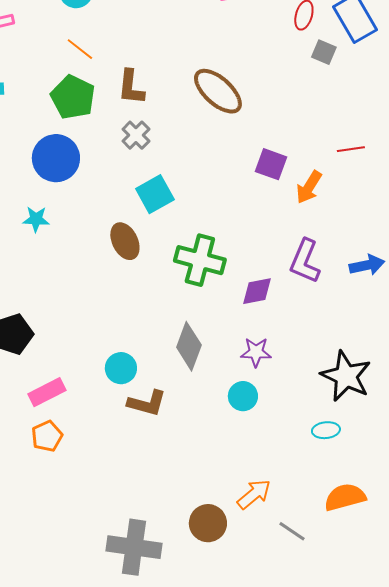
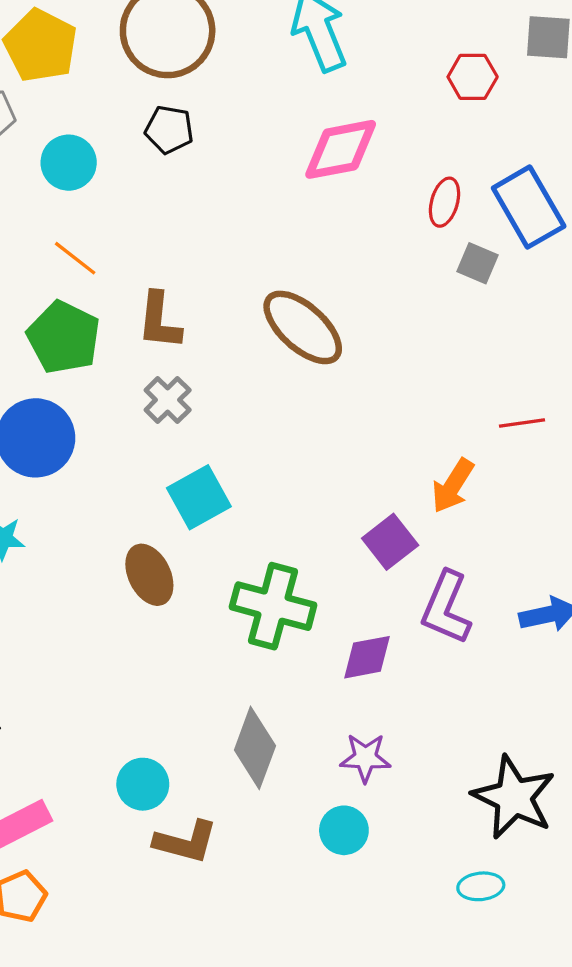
purple square: (271, 164) -> (390, 542), moved, turned 32

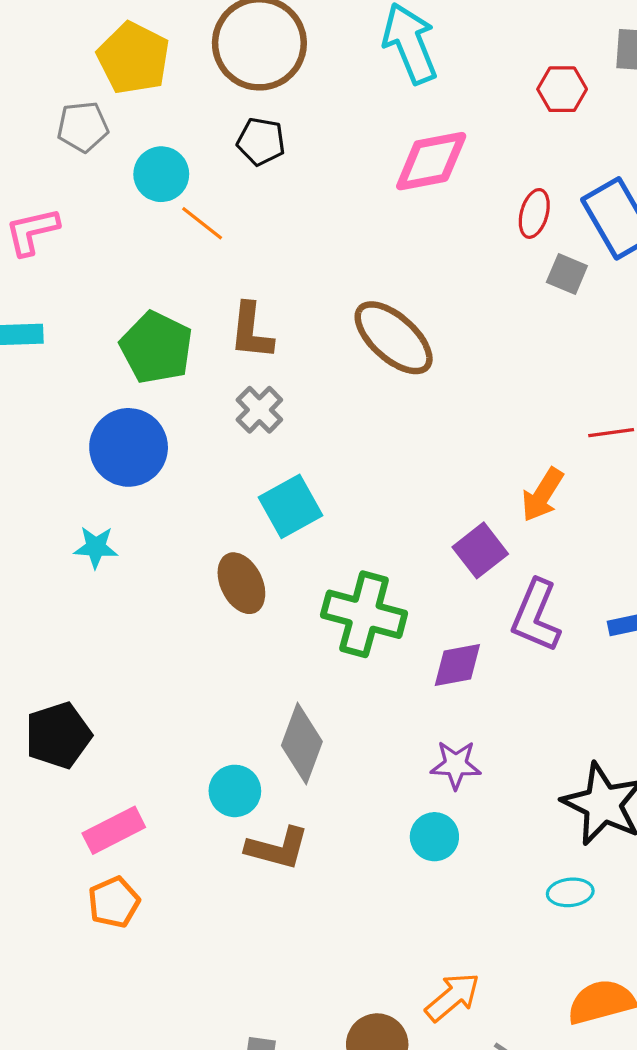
orange line: (75, 258) -> (202, 223), moved
gray diamond: (255, 748) -> (302, 743), moved

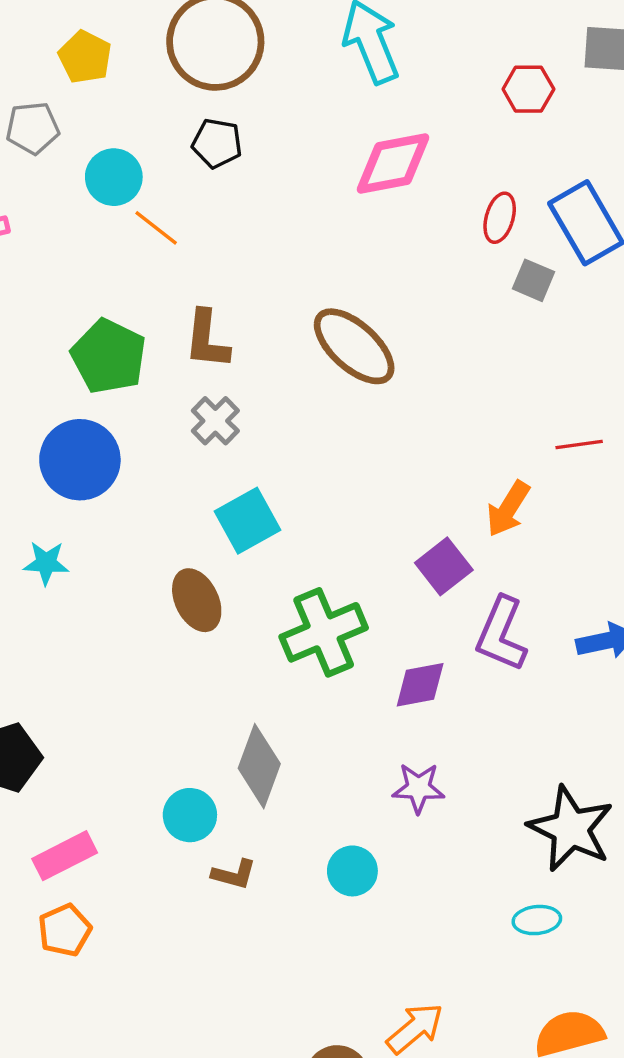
yellow pentagon: (133, 58) -> (85, 57), size x0.7
green cross: (364, 614) -> (324, 632), turned -38
cyan circle: (434, 837) -> (352, 871), moved
brown L-shape: (277, 848) -> (234, 874), size x0.7

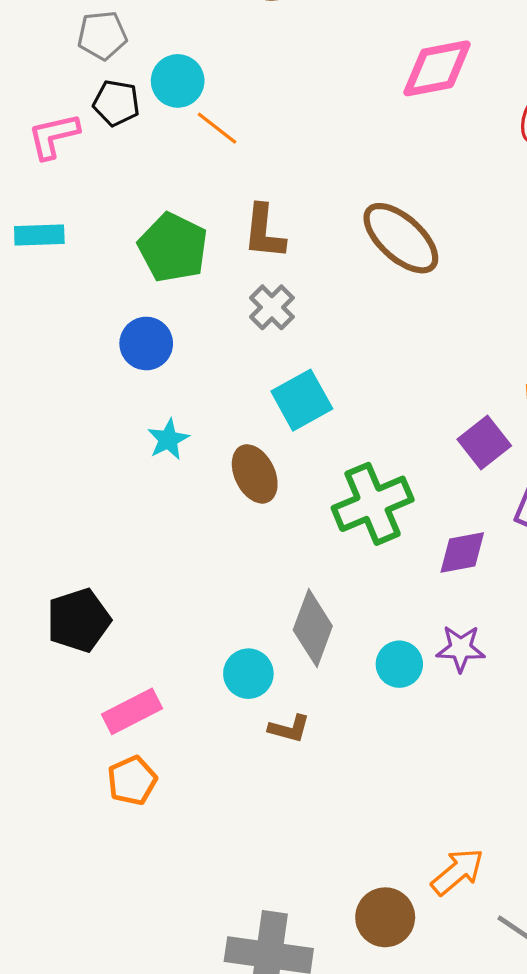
black pentagon: (217, 143) -> (116, 103), moved
blue circle: (80, 460) -> (146, 343), size x0.7
cyan star: (46, 563) -> (168, 439), moved, turned -30
cyan circle: (352, 871) -> (399, 664), moved

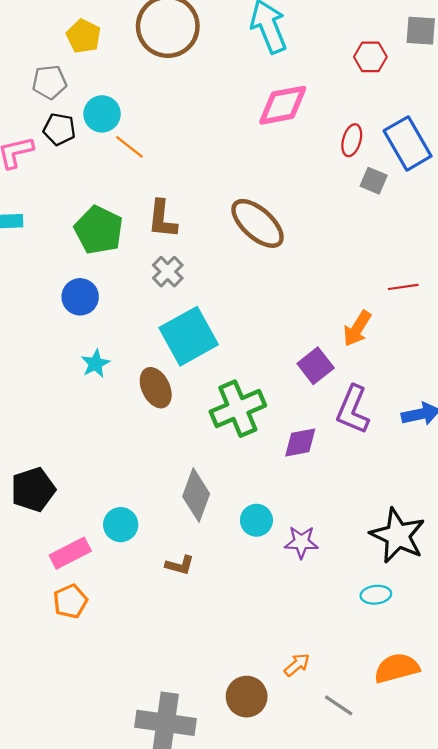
cyan square: (302, 400) -> (189, 336), size x1.4
purple star: (461, 648) -> (301, 542), moved
cyan circle: (248, 674) -> (121, 525), moved
orange arrow: (457, 872) -> (297, 665), size x0.7

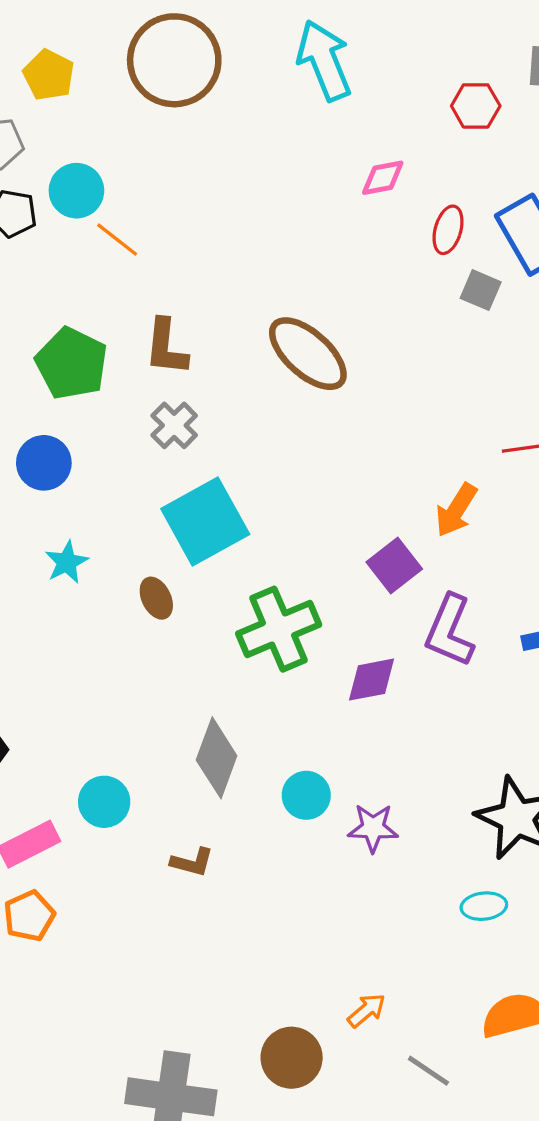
pink diamond: (283, 105) -> (383, 178), moved, size x0.6
brown ellipse: (156, 388) -> (156, 598), size x0.7

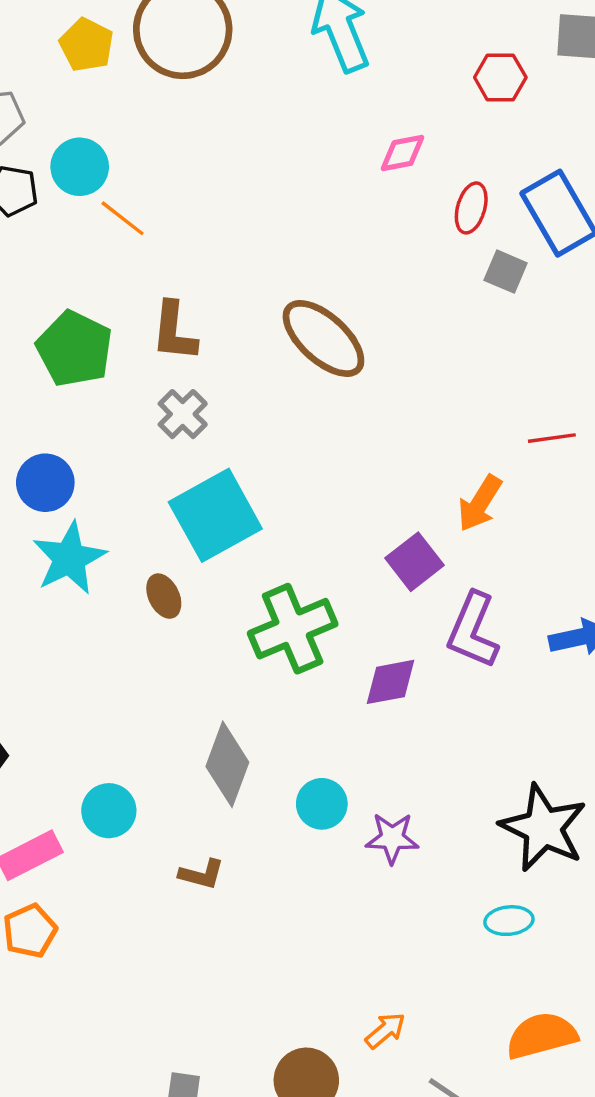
yellow pentagon: (49, 75) -> (87, 45), moved
blue circle: (44, 463) -> (45, 483), moved
cyan star: (67, 562) -> (69, 558), size x1.6

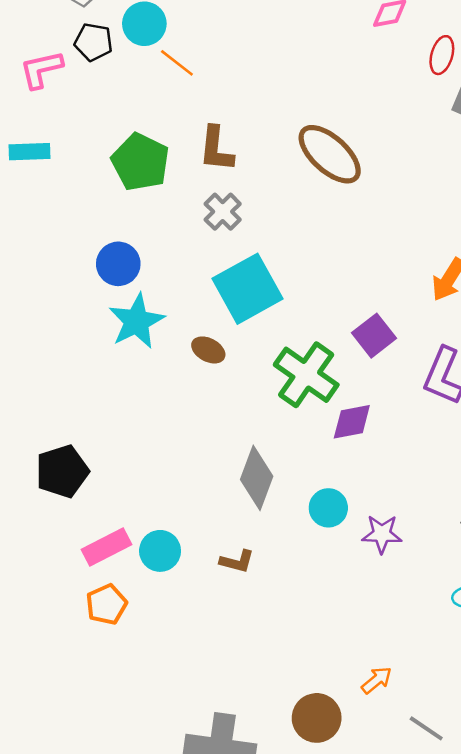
purple square: (415, 562) -> (374, 336), moved
brown ellipse: (164, 596) -> (208, 350), turned -36
green cross: (293, 629) -> (306, 375), turned -32
purple diamond: (390, 682) -> (352, 422), moved
cyan circle: (109, 811) -> (160, 551), moved

